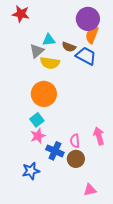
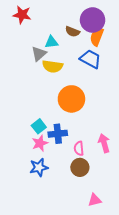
brown semicircle: (69, 47) -> (73, 32), moved
orange circle: (44, 94) -> (71, 99), moved
blue cross: (55, 151) -> (58, 134), moved, turned -30
blue star: (31, 171) -> (39, 167), moved

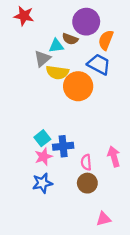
purple circle: (93, 20) -> (86, 22), moved
brown semicircle: (73, 32) -> (70, 39), moved
orange circle: (71, 99) -> (78, 86), moved

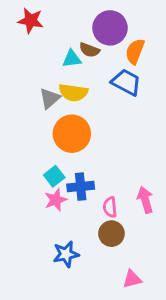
gray triangle: (42, 59) -> (50, 98), moved
orange circle: (78, 86) -> (72, 134), moved
blue star: (42, 183) -> (66, 254), moved

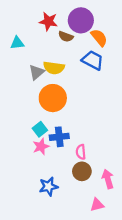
red star: (31, 21) -> (48, 21), moved
orange semicircle: (135, 51) -> (99, 38), turned 120
cyan triangle: (72, 59) -> (17, 43), moved
pink arrow: (145, 200) -> (108, 179), moved

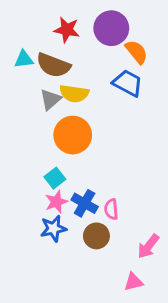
brown semicircle: (66, 37) -> (53, 65), moved, size x1.6
blue cross: (59, 137) -> (85, 203), moved, turned 36
brown circle: (82, 171) -> (96, 236), moved
pink arrow: (108, 179) -> (148, 246), turned -126
blue star: (48, 186) -> (53, 228), moved

